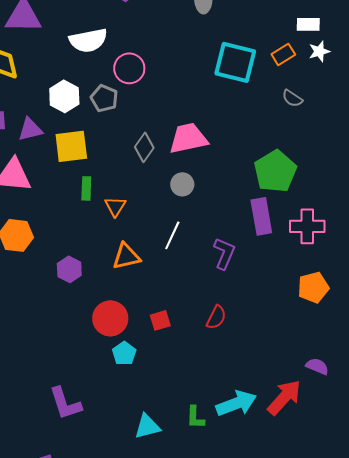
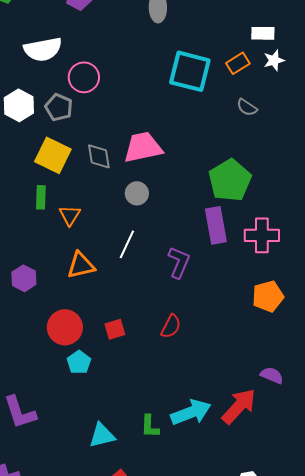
yellow square: (71, 146) -> (53, 155), moved, turned 33
gray diamond: (144, 147) -> (99, 156), turned -44

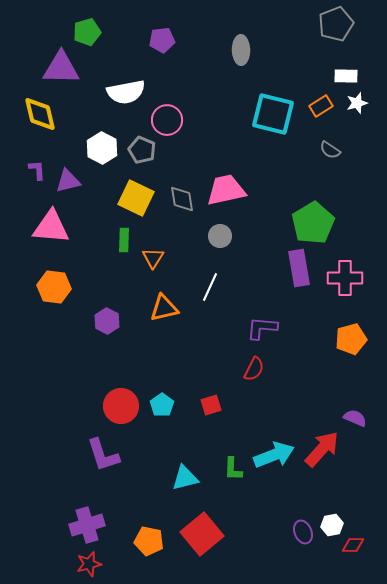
purple L-shape: (179, 262) -> (262, 328), moved, turned -108
red circle: (65, 327) -> (121, 406), moved
red square: (115, 329) -> (211, 405), moved

